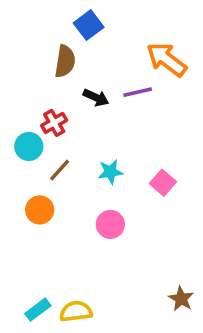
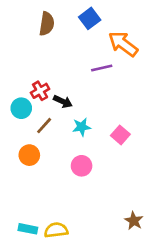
blue square: (89, 25) -> (90, 18), moved
brown semicircle: (65, 61) -> (47, 24), moved
black arrow: (96, 98) -> (63, 101), moved
cyan rectangle: (38, 310) -> (28, 229), turned 48

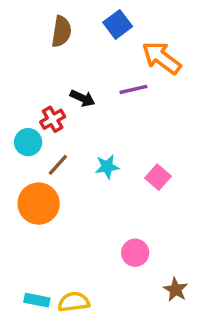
black arrow: (63, 101) -> (83, 98), moved
orange circle: (29, 155) -> (39, 204), size x1.5
pink circle: (82, 166) -> (135, 253), moved

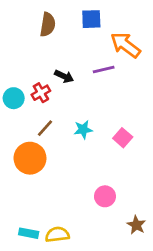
blue square: (118, 24) -> (91, 19), turned 35
cyan circle: (28, 142) -> (14, 98), moved

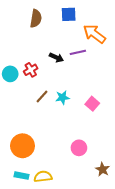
black arrow: (64, 76) -> (56, 57), moved
brown line: (45, 128) -> (42, 97), moved
orange circle: (30, 158) -> (22, 146), moved

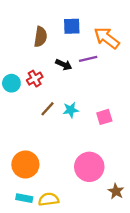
blue square: (69, 14) -> (72, 26), moved
brown semicircle: (36, 18) -> (40, 37), moved
pink square: (92, 104) -> (104, 117), turned 32
pink circle: (79, 148) -> (89, 167), size x1.6

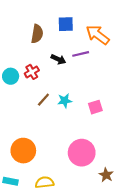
cyan rectangle: (24, 198) -> (11, 181), moved

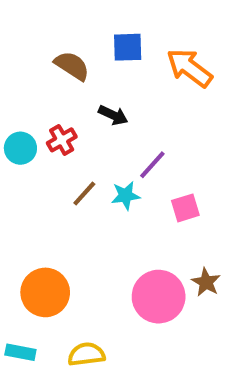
brown semicircle: (37, 34) -> (72, 66), turned -66
purple line: (81, 54) -> (152, 165), moved, turned -35
brown star: (106, 175) -> (206, 282), moved

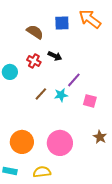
orange arrow: (189, 68) -> (90, 19), moved
red cross: (62, 140) -> (34, 61), moved, turned -32
pink square: (185, 208) -> (90, 101), turned 32
pink circle: (159, 297) -> (60, 143), moved

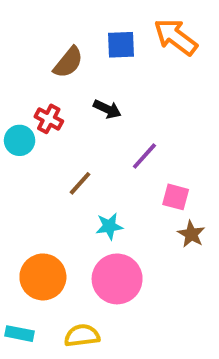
brown semicircle: (35, 32) -> (68, 62), turned 96
red cross: (34, 61) -> (49, 119), moved
cyan star: (61, 95) -> (109, 226), moved
brown star: (100, 137) -> (191, 234), moved

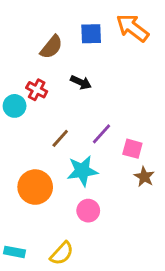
purple line: (144, 156) -> (102, 134), moved
cyan star: (109, 226) -> (82, 171), size x1.5
orange circle: (43, 277) -> (35, 187), moved
pink circle: (117, 279) -> (88, 211), size x0.6
yellow semicircle: (82, 336) -> (62, 253), turned 140

